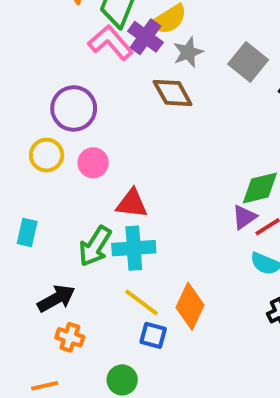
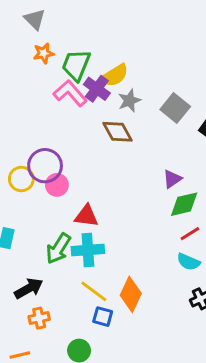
purple circle: (74, 108) -> (45, 166), moved
purple triangle: (244, 217) -> (172, 179), moved
orange cross: (70, 337) -> (39, 318), turned -30

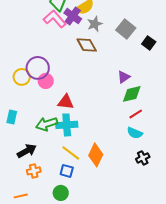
green arrow: (58, 249) -> (47, 124), turned 40
blue square: (103, 317) -> (67, 171), moved

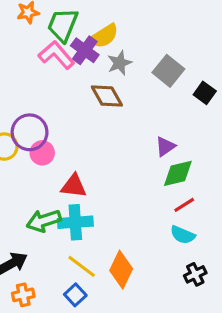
blue square: (67, 171) -> (75, 295), turned 32

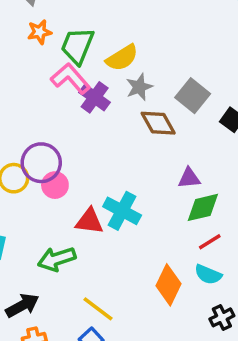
purple cross: (85, 50) -> (95, 97), moved
brown diamond: (107, 96) -> (158, 123), moved
purple triangle: (165, 147) -> (189, 178), turned 30
cyan cross: (75, 222) -> (122, 211), moved, turned 32
orange diamond: (121, 270) -> (168, 285), moved

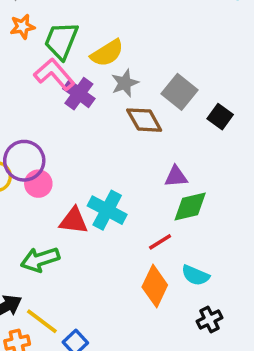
red line: (210, 242) -> (160, 242), moved
yellow line: (98, 309) -> (42, 321), moved

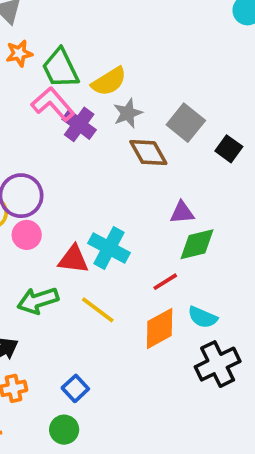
green trapezoid: (61, 41) -> (60, 68), turned -48
pink circle: (38, 184) -> (27, 235), moved
orange diamond: (155, 286) -> (160, 329), turned 36
black cross: (209, 319) -> (218, 364), size x1.6
yellow line: (42, 321) -> (98, 310), moved

